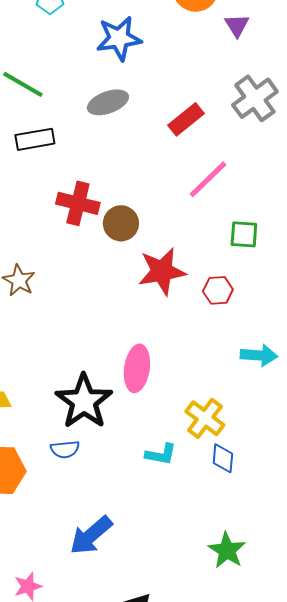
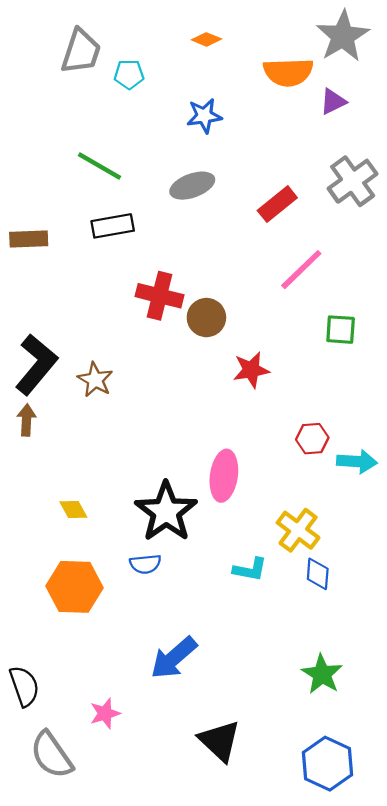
purple triangle: (237, 25) -> (333, 102), turned 36
blue star: (119, 38) -> (204, 116), size x0.7
red star: (162, 271) -> (251, 370), size x0.7
red hexagon: (218, 290) -> (312, 439), moved

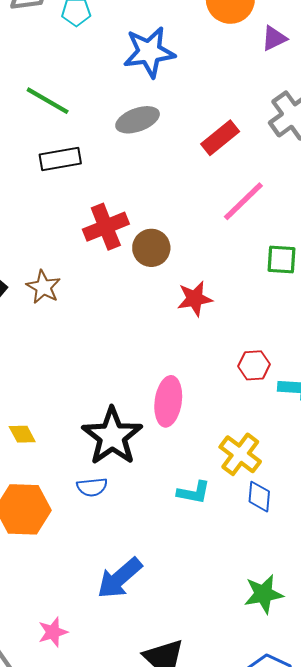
blue star: (204, 116) -> (149, 52), size x1.5
red cross: (160, 296) -> (106, 227), turned -36
brown star: (95, 380) -> (43, 287), moved
green star: (322, 674) -> (264, 594), turned 30

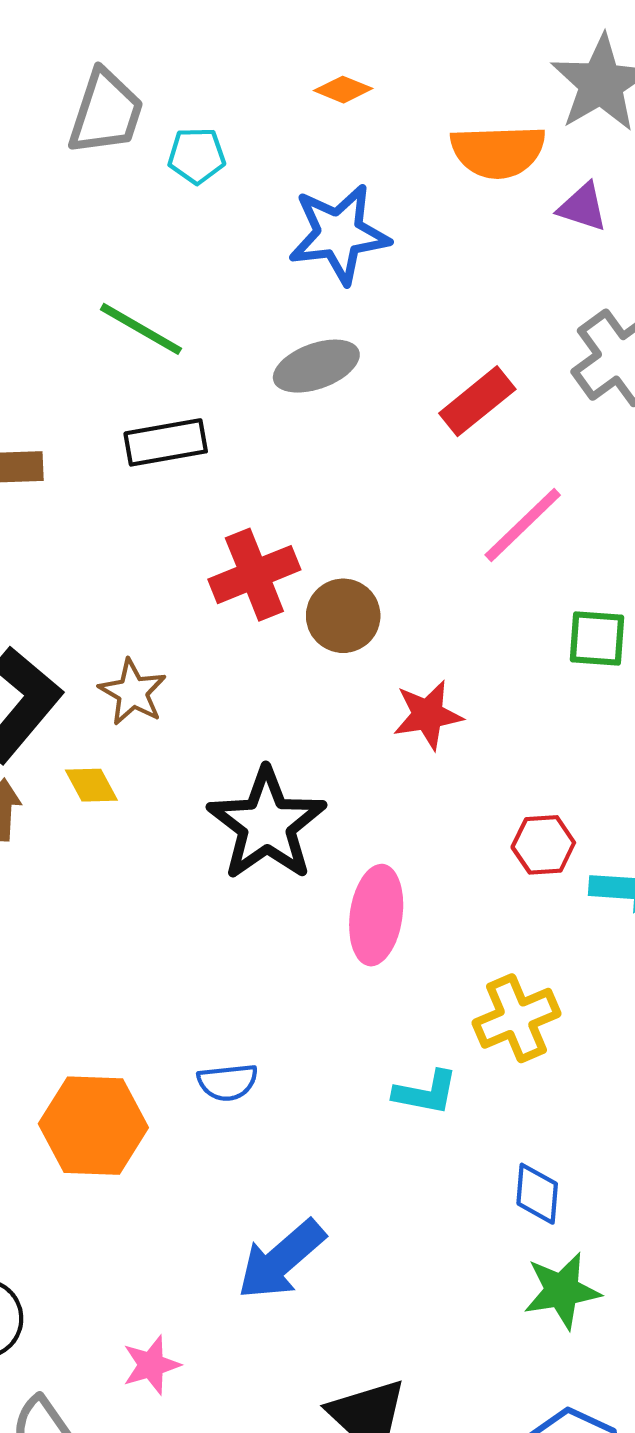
purple triangle: (274, 38) -> (583, 207), turned 44
yellow diamond: (22, 434) -> (91, 785), moved
black star: (112, 436) -> (267, 824), moved
yellow cross: (240, 454) -> (517, 1018), turned 30
blue diamond: (259, 497) -> (537, 1194), moved

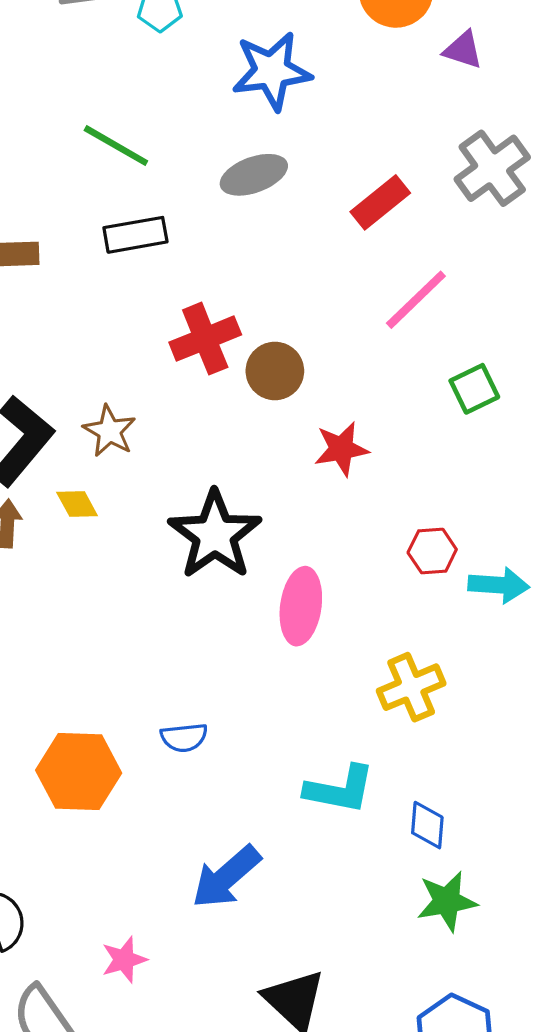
green square: (597, 639) -> (474, 389), turned -30
cyan L-shape: (426, 1093) -> (340, 789), moved, size x1.4

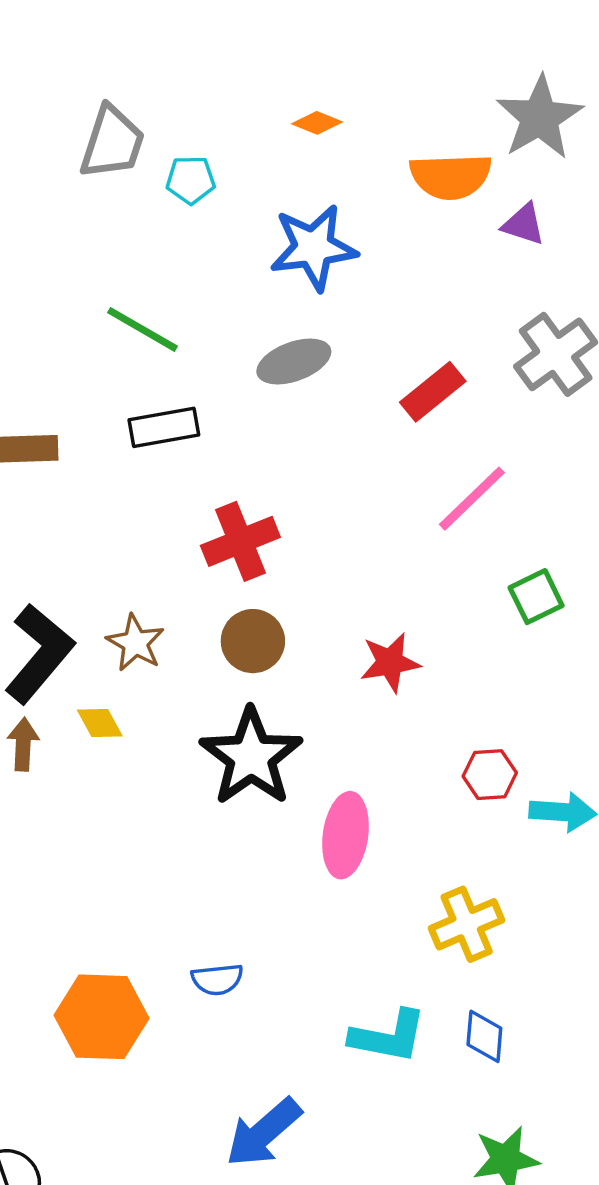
brown circle: (275, 371) -> (253, 641), moved
blue diamond: (427, 825) -> (484, 1036), moved

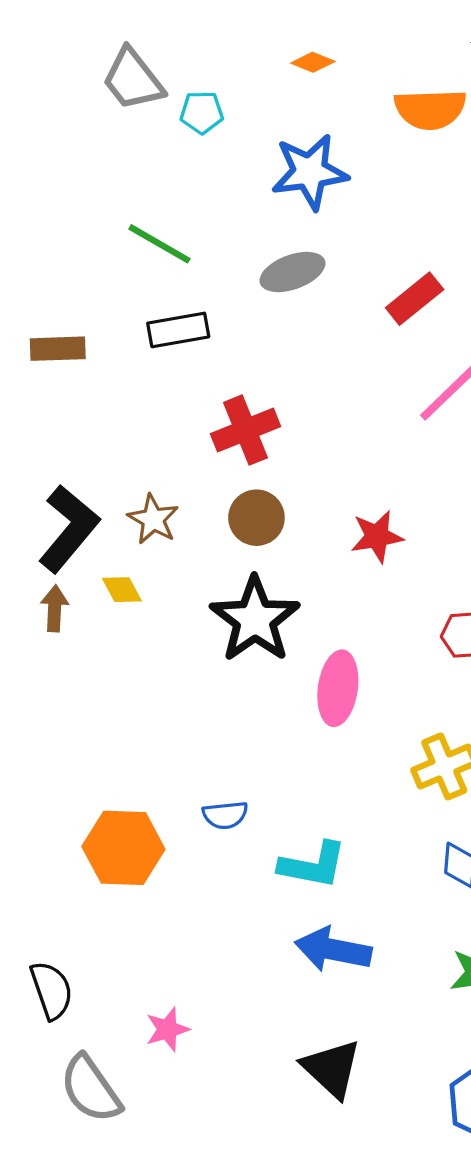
gray trapezoid: (112, 142) -> (133, 80), turned 124
cyan L-shape: (388, 1036) -> (313, 865), moved
blue arrow: (264, 1133) -> (333, 950), moved, turned 52

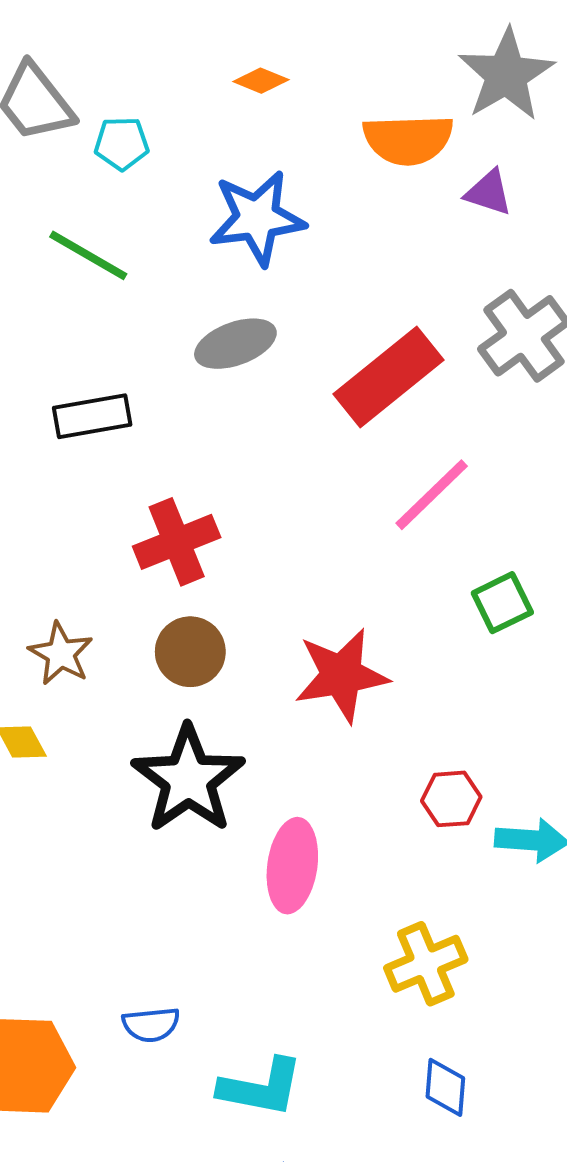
green line: (159, 244) -> (88, 255), moved
red rectangle: (415, 299) -> (388, 377), size x1.5
red star: (377, 536) -> (341, 675), size x1.4

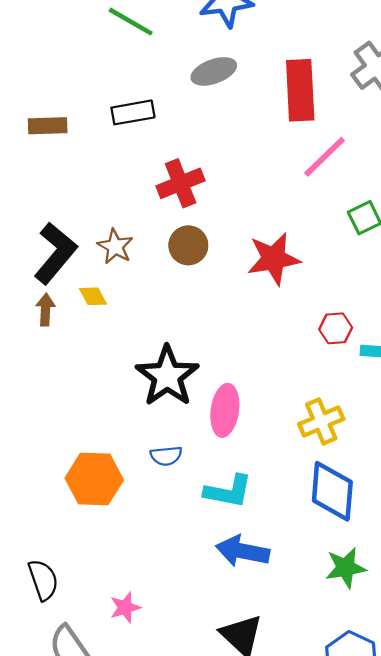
red rectangle: (388, 377) -> (300, 90), turned -54
black star: (188, 779) -> (167, 376), moved
pink ellipse: (292, 866) -> (225, 410), moved
blue diamond: (445, 1087) -> (332, 491), size x1.8

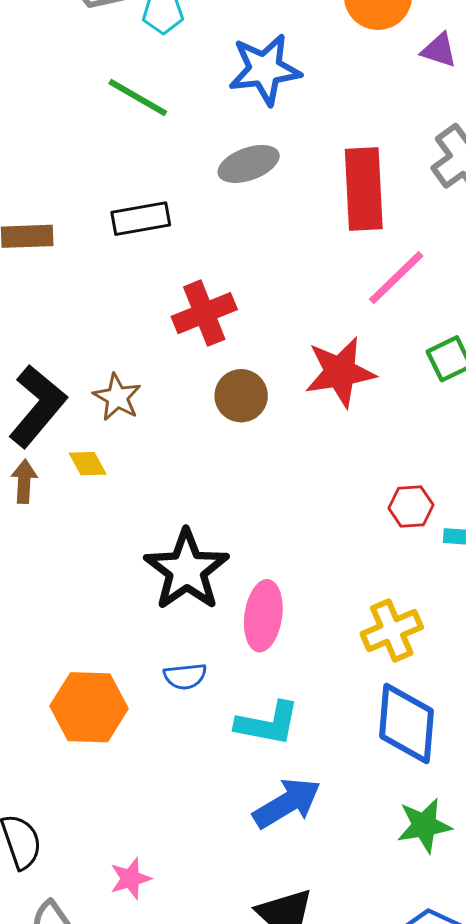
brown circle: (188, 245) -> (241, 396), moved
red star: (274, 259) -> (340, 372), moved
blue arrow: (243, 551) -> (287, 803), turned 138

